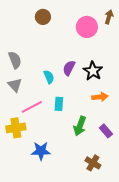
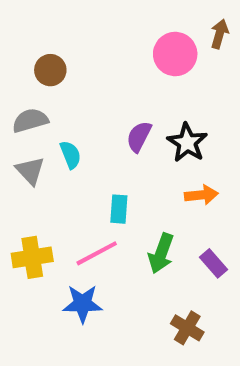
brown circle: (43, 17) -> (50, 70), moved
gray semicircle: (15, 60) -> (30, 120), turned -84
cyan semicircle: (49, 77) -> (70, 155), moved
pink line: (32, 107) -> (97, 253), moved

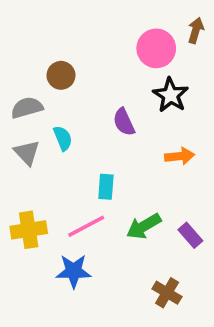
brown circle: (50, 70) -> (61, 75), moved
purple semicircle: (139, 137) -> (124, 122), turned -52
black star: (187, 143) -> (171, 95), moved
orange arrow: (201, 195) -> (180, 156), moved
green arrow: (161, 253) -> (144, 226), turned 40

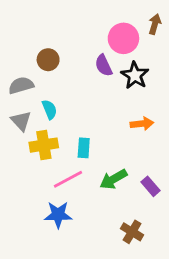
purple semicircle: (124, 122) -> (104, 65), moved
yellow cross: (29, 230) -> (44, 145), moved

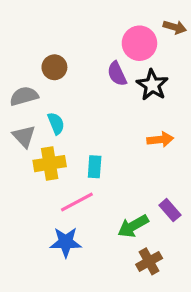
brown arrow: (155, 24) -> (175, 27), turned 90
green arrow: (114, 179) -> (133, 226), moved
brown cross: (132, 232) -> (149, 261), turned 30

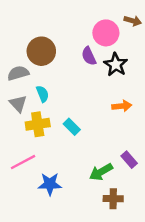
brown circle: (54, 67) -> (41, 51), size x1.5
cyan rectangle: (95, 167) -> (72, 127), turned -49
pink line: (77, 202) -> (23, 162), moved
brown cross: (149, 261) -> (113, 199), turned 30

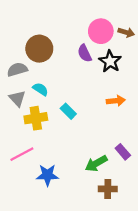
brown arrow: (133, 21) -> (126, 32), moved
cyan semicircle: (43, 94) -> (40, 89), turned -35
cyan rectangle: (72, 127) -> (68, 111), moved

